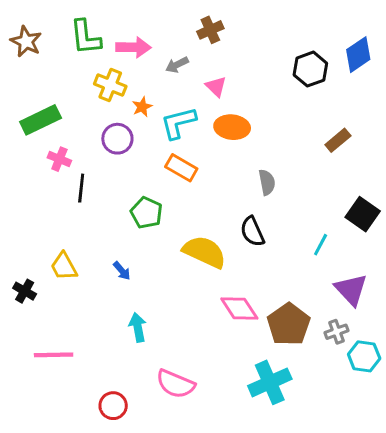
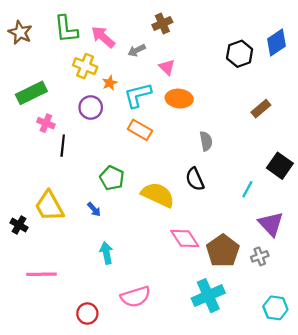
pink arrow: (133, 47) -> (103, 37), turned -140
green pentagon: (146, 213) -> (112, 178), moved
yellow trapezoid: (64, 266) -> (49, 206), size x1.4
cyan hexagon: (364, 356) -> (275, 308), moved
pink semicircle: (175, 384) -> (135, 297), turned -40

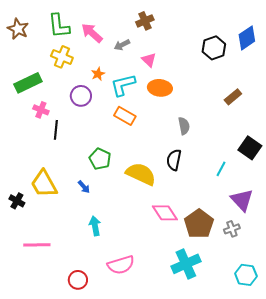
yellow cross: (85, 66) -> (62, 57), moved
black semicircle: (195, 179) -> (174, 160), turned 35

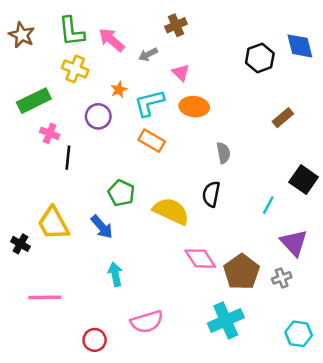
blue diamond: (247, 38) -> (300, 46), turned -70
blue arrow: (84, 187) -> (102, 227), size x1.5

